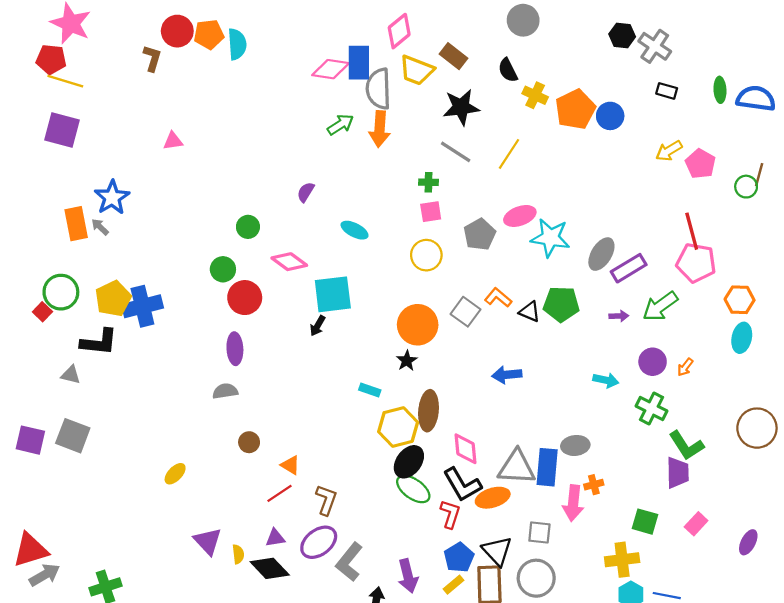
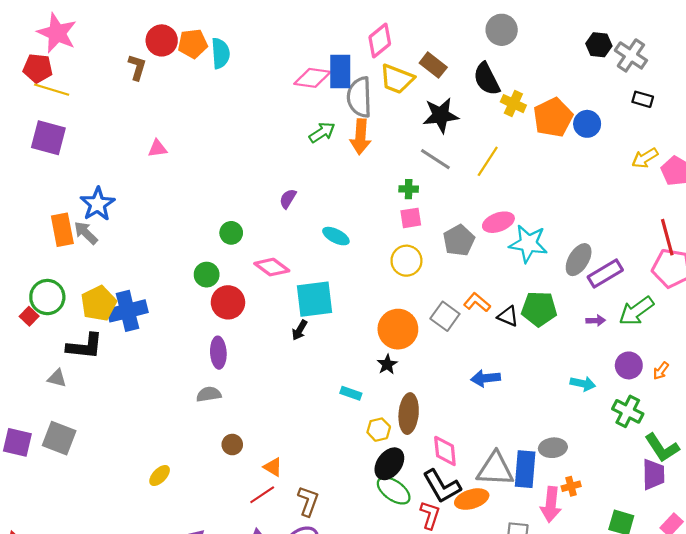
black semicircle: (508, 70) -> (487, 79), size x1.4
gray arrow: (100, 227) -> (86, 233), size x1.4
yellow hexagon: (398, 427) -> (379, 430), size x0.6

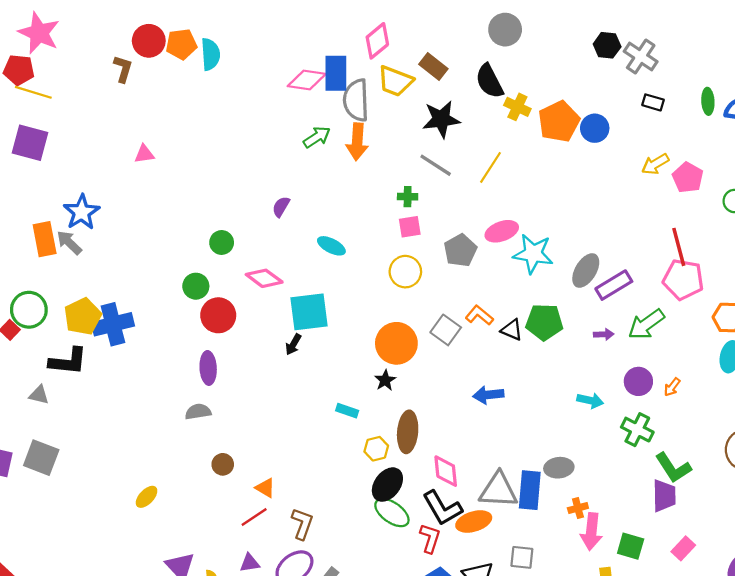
pink arrow: (551, 504) -> (591, 532), moved

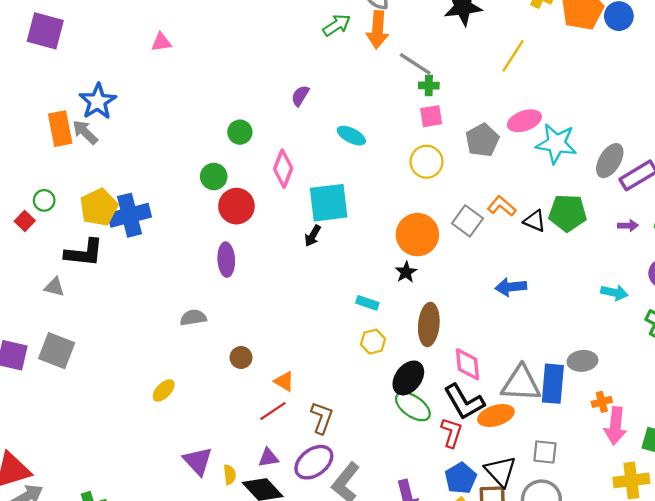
gray line: (436, 165) -> (415, 64), moved
pink diamond: (264, 278) -> (283, 169), turned 75
green circle: (29, 310) -> (44, 200), size x0.6
gray semicircle: (198, 412) -> (193, 318), moved
yellow hexagon: (376, 449) -> (373, 342), moved

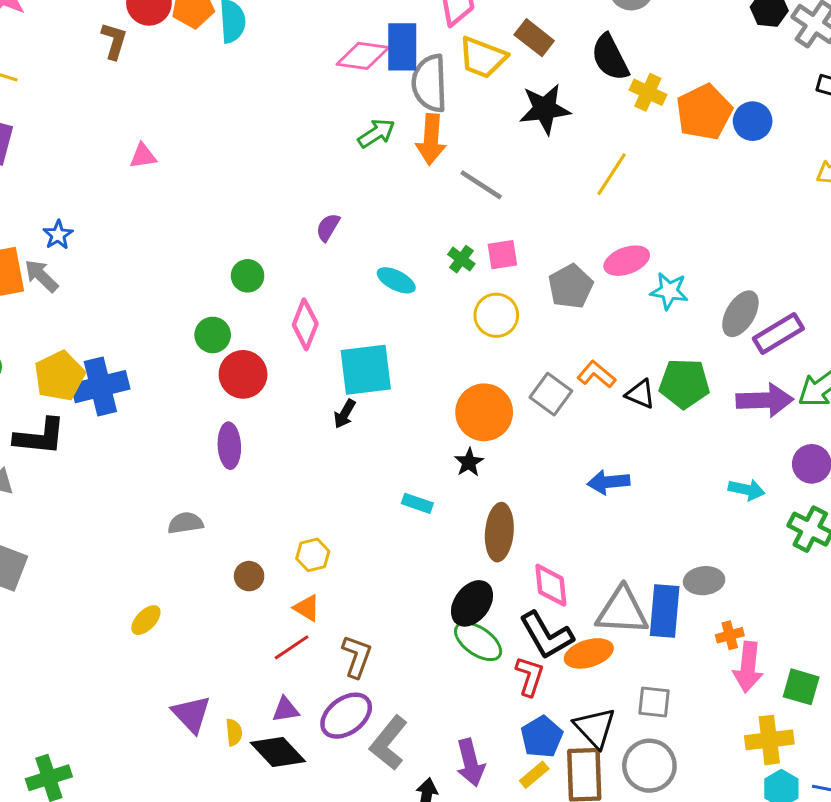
green cross: (429, 85) -> (461, 259), moved, turned 36
blue star: (98, 101) -> (58, 235), size x0.6
cyan star: (556, 144) -> (669, 291), size x0.7
purple arrow: (628, 225) -> (765, 400), size x2.0
yellow hexagon: (373, 342) -> (313, 555), moved

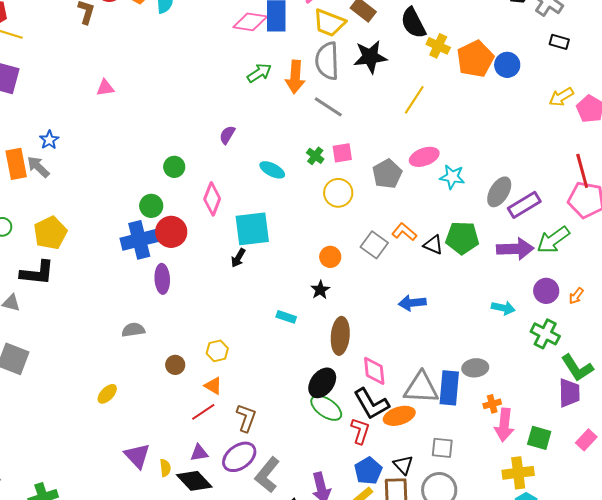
gray semicircle: (430, 83) -> (327, 61), moved
blue cross: (100, 387) -> (139, 240), moved
orange circle: (484, 412) -> (330, 257), size x0.6
black triangle: (595, 728) -> (403, 465), size x0.7

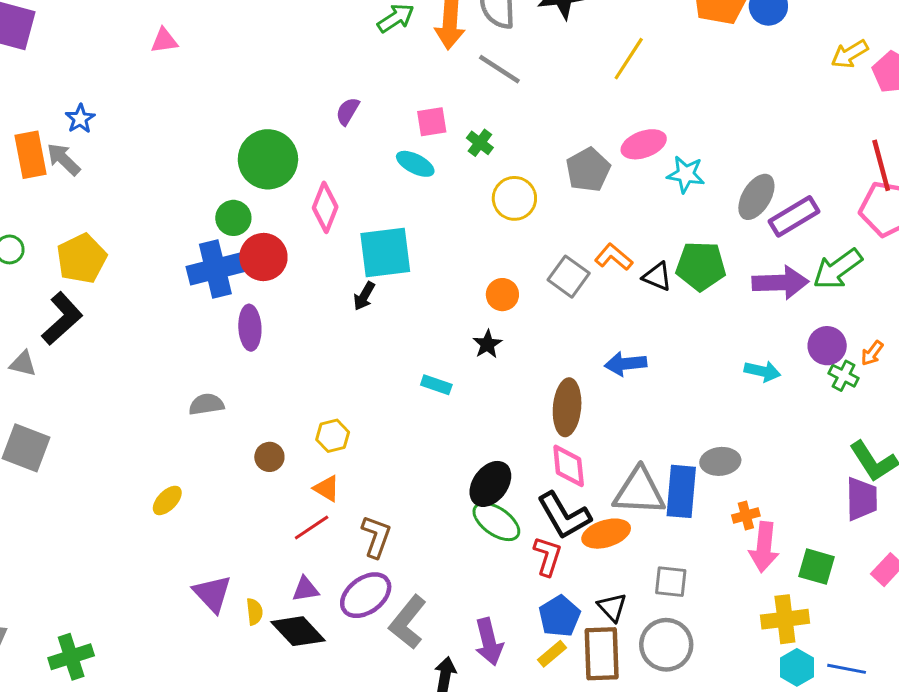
pink square: (342, 153) -> (432, 122), moved
green circle: (174, 167) -> (268, 159), size x1.8
black L-shape: (37, 273) -> (62, 319), turned -48
green cross: (545, 334) -> (844, 376), moved, size x0.7
brown ellipse: (340, 336) -> (567, 407), moved

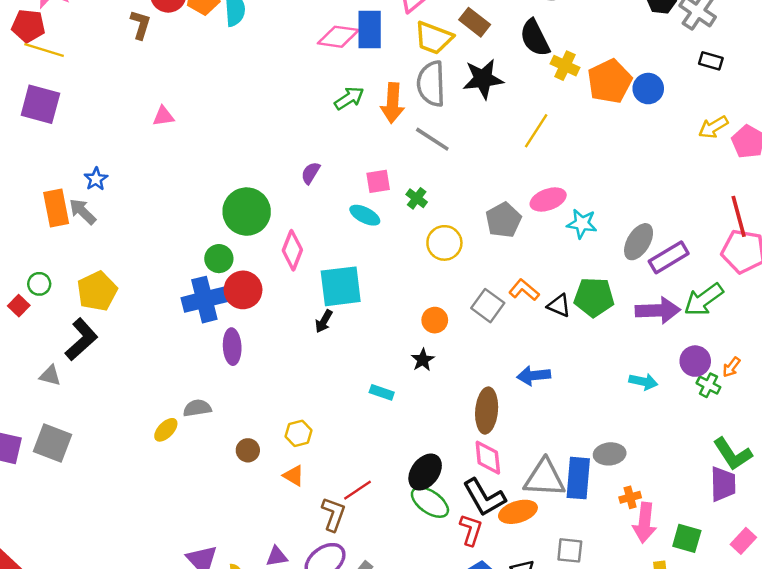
yellow ellipse: (167, 500) -> (166, 430), moved
red line: (312, 528) -> (358, 490), moved

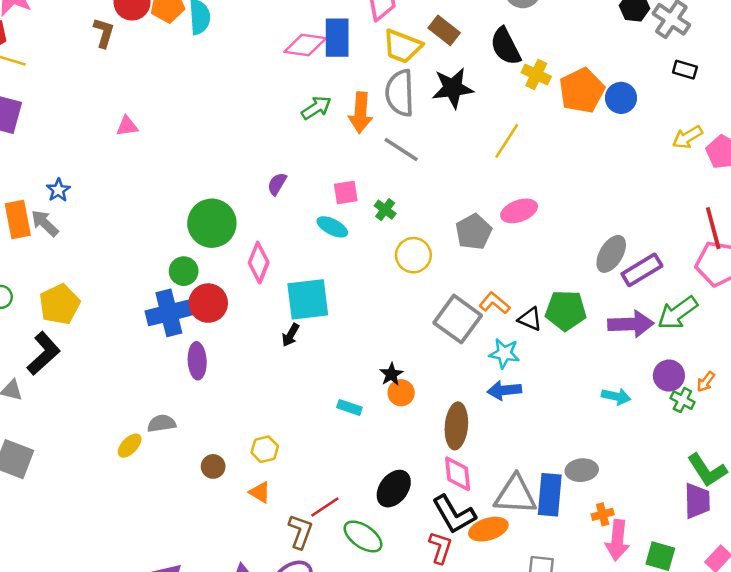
cyan star: (582, 224) -> (504, 353), moved
gray square: (488, 306) -> (458, 319), size x1.4
orange circle: (435, 320) -> (401, 393), moved
green ellipse: (430, 502) -> (363, 536), moved

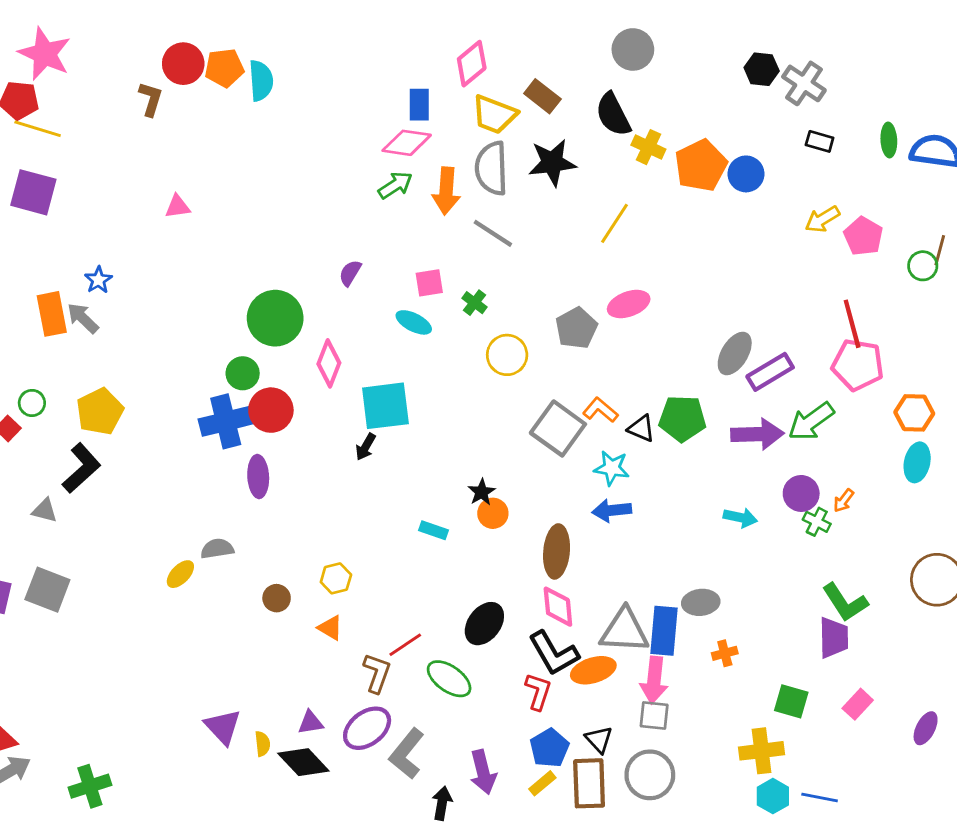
blue rectangle: (337, 38) -> (419, 105), size x0.7
pink diamond: (305, 45) -> (407, 143), moved
pink arrow: (617, 540) -> (654, 680), moved

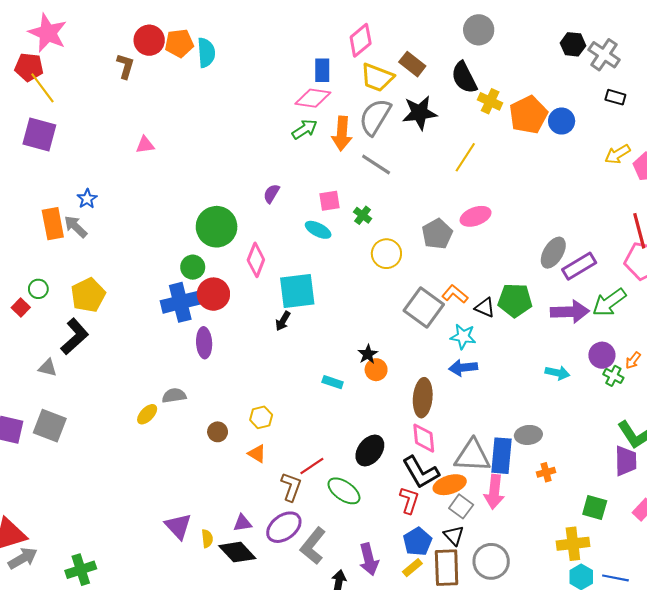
yellow line: (38, 129) -> (42, 88), turned 36
gray semicircle: (491, 168) -> (375, 117), turned 33
gray square: (654, 715) -> (461, 506), moved, turned 30

